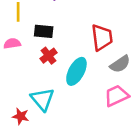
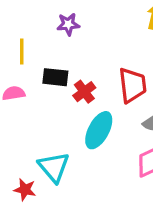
red cross: (49, 56) -> (84, 92), moved

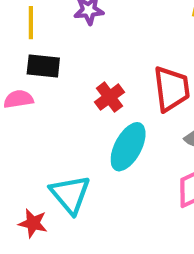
yellow line: (22, 52) -> (31, 23), moved
black rectangle: (55, 77) -> (43, 66), moved

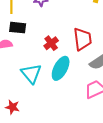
cyan triangle: (70, 194) -> (31, 74), moved

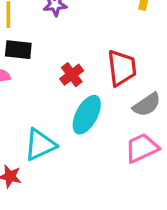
cyan triangle: (31, 74) -> (40, 145), moved, turned 45

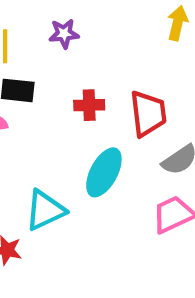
red cross: (72, 75) -> (89, 105), moved, turned 35

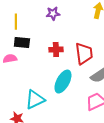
purple star: (64, 34) -> (53, 14), moved

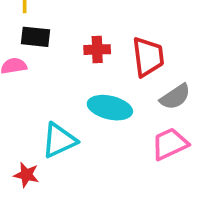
cyan ellipse: (63, 82) -> (110, 108), turned 75

